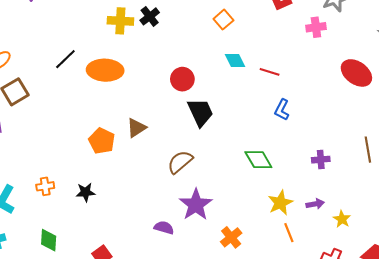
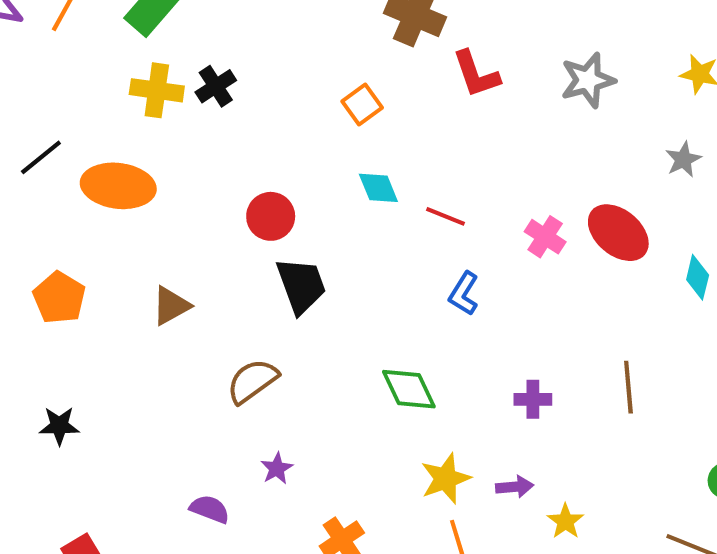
pink cross: (316, 27) -> (545, 237), moved, turned 36
orange pentagon: (102, 141) -> (59, 298), moved
purple star: (196, 205) -> (277, 468), size x0.5

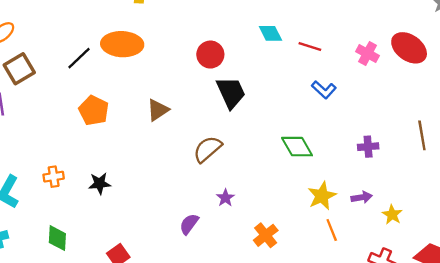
black line: (41, 157) -> (79, 58), moved
blue L-shape: (464, 294) -> (324, 90), turned -75
purple semicircle: (210, 509) -> (189, 224), turned -70

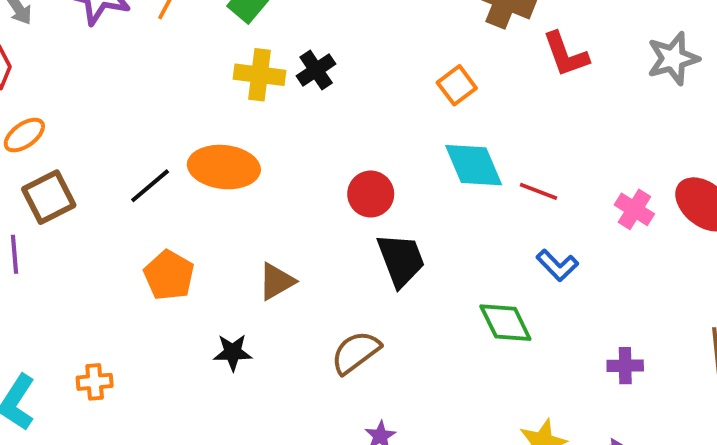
cyan diamond: (270, 33) -> (474, 165), size x1.5
green diamond: (297, 147) -> (505, 323), moved
black star: (100, 183) -> (233, 352), moved

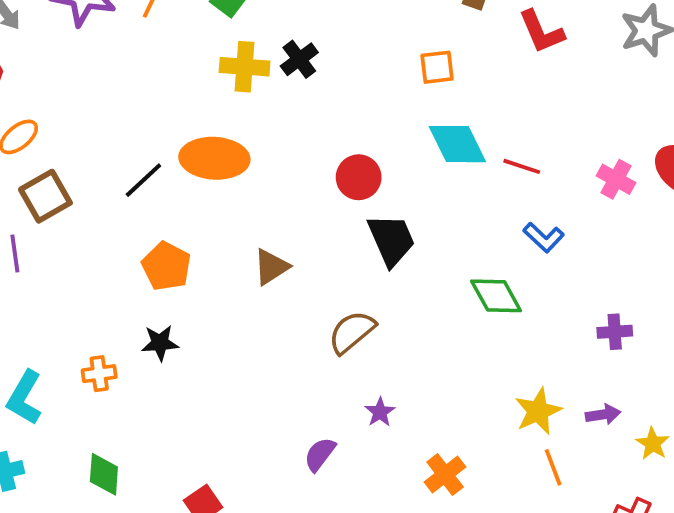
orange square: (457, 85) -> (437, 67), turned 33
black star: (233, 352) -> (160, 343), moved

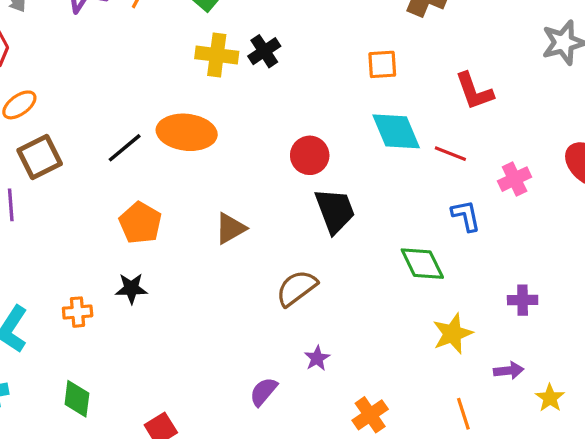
red L-shape: (541, 32) -> (474, 91), moved
pink cross: (616, 179) -> (515, 179), moved, turned 32
blue L-shape: (544, 237) -> (466, 216), turned -148
yellow star: (538, 411) -> (453, 334), moved

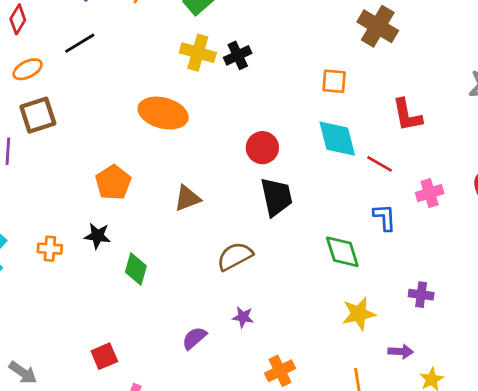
black line: (125, 148) -> (80, 43), moved
purple star: (317, 358) -> (243, 317), turned 30
green diamond: (77, 399) -> (136, 269), moved

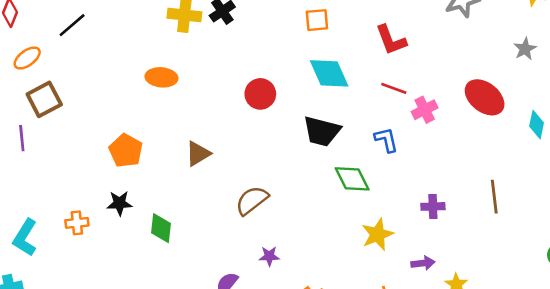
orange ellipse: (163, 113) -> (161, 77), size x0.7
red line: (380, 164) -> (394, 88), moved
black trapezoid: (276, 197) -> (322, 131), moved, turned 126

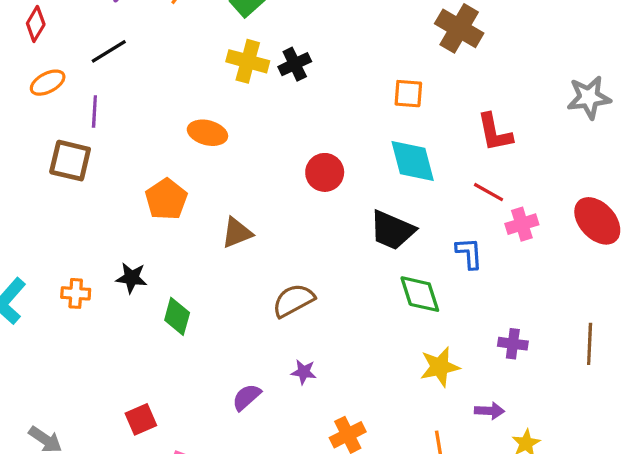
brown square: (44, 99) -> (70, 161), moved, turned 32
purple line: (22, 138) -> (94, 112), moved
orange pentagon: (126, 151) -> (166, 199), moved

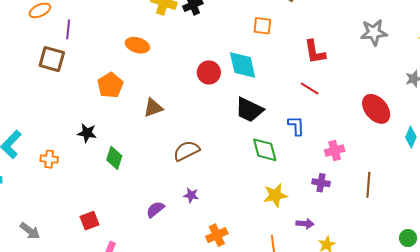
cyan diamond: (413, 161) -> (243, 65), moved
pink cross: (522, 224) -> (335, 151), moved
orange cross: (76, 293) -> (49, 159), moved

